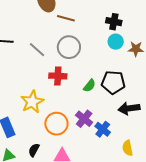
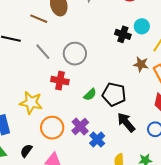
brown line: (66, 18) -> (39, 19), moved
cyan circle: (116, 42) -> (142, 26), moved
yellow star: (32, 102) -> (31, 103), turned 30
black arrow: (129, 108) -> (126, 122), turned 50

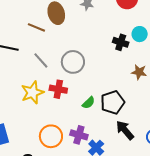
black pentagon: (114, 94) -> (113, 102), turned -30
yellow star: (31, 103) -> (32, 93), moved, turned -30
purple cross: (80, 127) -> (79, 135), turned -30

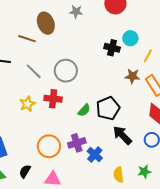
yellow star: (32, 93) -> (27, 104), size x0.7
purple cross: (79, 135) -> (77, 143), turned -30

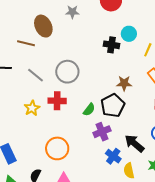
brown star: (132, 76) -> (124, 83), moved
black arrow: (122, 135) -> (134, 143), moved
purple cross: (77, 143) -> (102, 132), moved
blue cross: (95, 155) -> (113, 156), moved

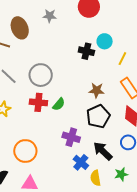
red cross: (57, 101) -> (38, 102), moved
black pentagon: (113, 106) -> (98, 116), moved
green semicircle: (89, 110) -> (59, 104), moved
purple cross: (102, 132) -> (71, 137), turned 36

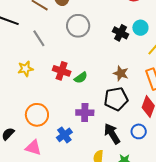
gray circle: (41, 75) -> (78, 26), moved
purple cross: (71, 137) -> (85, 113), turned -30
blue cross: (81, 162) -> (64, 135), moved

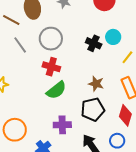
gray line: (39, 38) -> (20, 45), moved
red cross: (62, 71) -> (51, 67), moved
green semicircle: (81, 78) -> (56, 90), size x1.5

